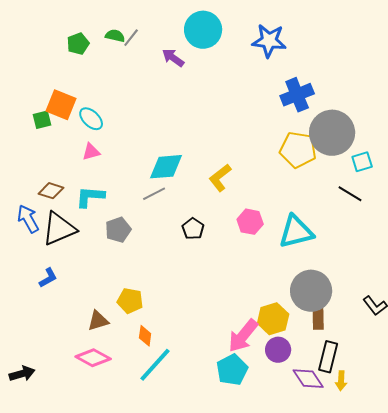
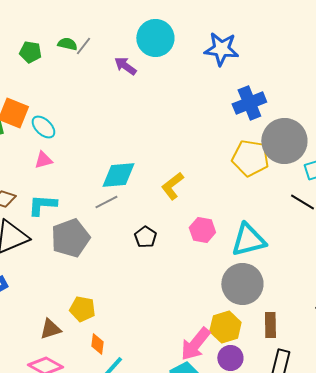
green pentagon: (78, 44) -> (30, 52), turned 30
gray pentagon: (118, 230) -> (70, 238), size x1.5
gray circle: (311, 291) -> (242, 284), moved

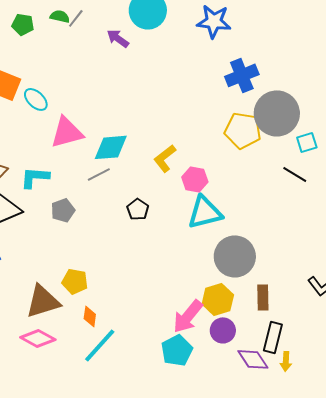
pink triangle: (43, 160) -> (67, 132), moved, size x1.8
pink hexagon: (202, 230) -> (195, 179), moved
gray pentagon: (70, 238) -> (63, 210), size x0.6
cyan triangle: (248, 240) -> (205, 212), moved
brown triangle: (50, 329) -> (43, 301), size x1.6

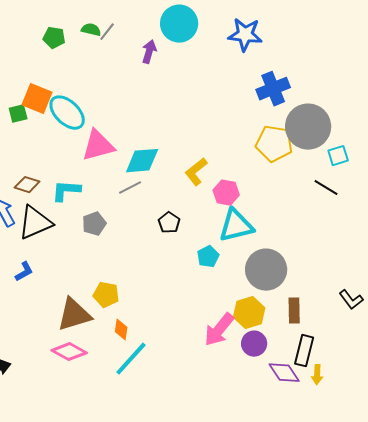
purple arrow: (118, 38) -> (149, 52), turned 70
cyan ellipse: (36, 99) -> (67, 113), size x1.5
cyan pentagon: (177, 350) -> (208, 257), moved, size x0.7

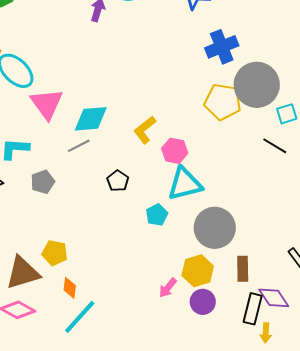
pink triangle: (98, 146) -> (47, 104), turned -51
pink arrow: (219, 330) -> (168, 288), size x0.6
purple diamond: (284, 373) -> (274, 298), moved

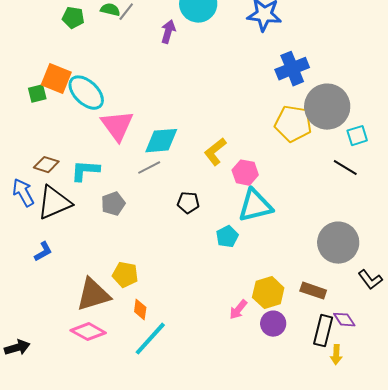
black pentagon: (118, 181) -> (188, 203), turned -30
gray circle: (215, 228) -> (338, 243), moved
brown rectangle: (243, 269) -> (313, 291), turned -70
purple diamond: (274, 298) -> (344, 320), size x0.7

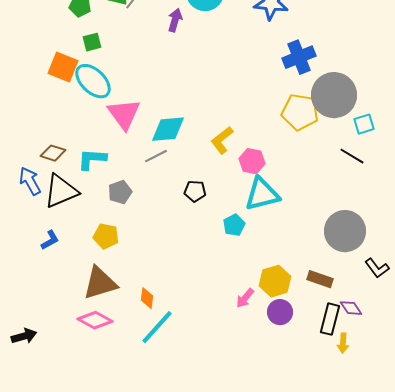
green square: (37, 94) -> (92, 42), moved
yellow pentagon: (125, 275) -> (106, 236), moved

